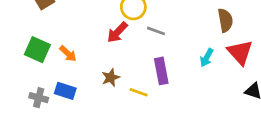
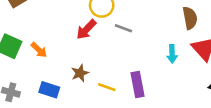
cyan arrow: (207, 58) -> (172, 54), turned -30
purple rectangle: (161, 71) -> (138, 85), moved
blue rectangle: (65, 91) -> (49, 90), moved

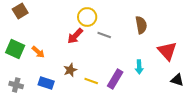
brown semicircle: (190, 18) -> (141, 25), moved
cyan arrow: (172, 54) -> (139, 67), moved
purple rectangle: (138, 85) -> (115, 79), turned 42

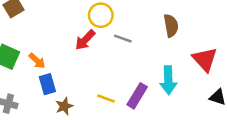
cyan arrow: (139, 67) -> (168, 80), size x1.5
brown star: (70, 70) -> (64, 106), moved
blue rectangle: (46, 83) -> (47, 84), moved, turned 56

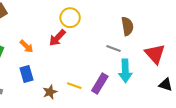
gray line: (123, 39) -> (114, 48), moved
orange arrow: (37, 61) -> (27, 46), moved
brown star: (64, 106) -> (50, 92), moved

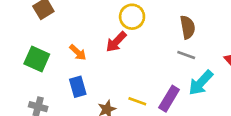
brown semicircle: (127, 26) -> (188, 27), moved
cyan arrow: (125, 71) -> (201, 83), turned 45

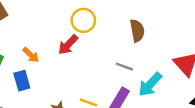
gray line: (186, 55) -> (124, 67), moved
blue rectangle: (78, 87) -> (22, 81), moved

